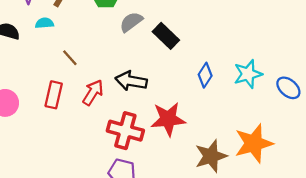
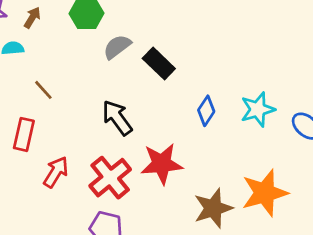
black arrow: (131, 81) -> (117, 118), turned 44
red arrow: (93, 92) -> (56, 172), moved
red cross: (125, 131) -> (110, 178), turned 36

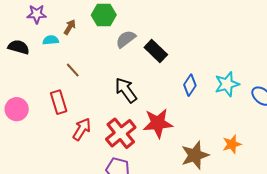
brown arrow: (32, 18) -> (70, 27), moved
red rectangle: (24, 134) -> (59, 102), turned -30
orange star: (265, 193) -> (232, 144), size x0.6

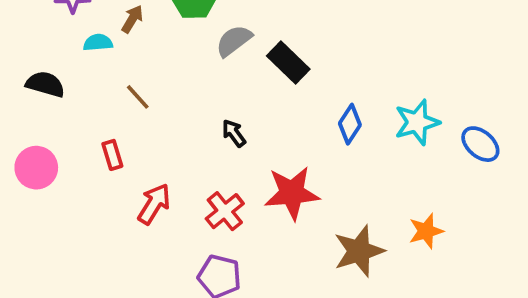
black semicircle: (19, 47) -> (45, 84), moved
black arrow: (126, 90) -> (234, 133), size x0.6
red rectangle: (59, 102) -> (112, 155), size x0.7
red cross: (121, 133) -> (225, 211), size x0.7

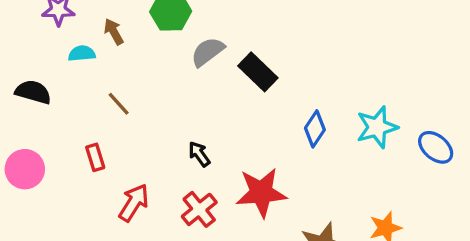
brown arrow: (132, 19) -> (114, 32), turned -60
black arrow: (234, 133) -> (199, 154), moved

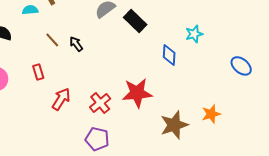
cyan star: (377, 127) -> (194, 34), moved, size x0.7
blue diamond: (315, 129) -> (169, 55), turned -30
black arrow: (199, 154) -> (76, 44), moved

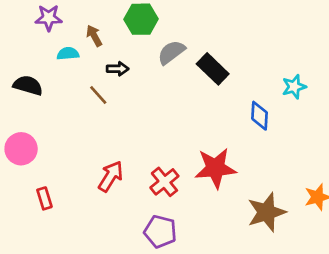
black arrow: (76, 44) -> (118, 69), moved, turned 126
red rectangle: (38, 72) -> (44, 198), moved

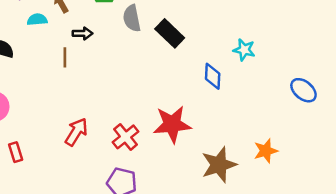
gray semicircle: (171, 52) -> (132, 18), turned -64
cyan star: (294, 87) -> (244, 50), turned 30
brown line: (98, 95) -> (65, 57), turned 42

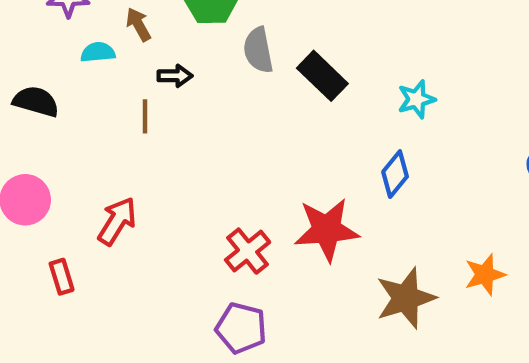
cyan star: (244, 50) -> (416, 99), moved, turned -30
blue diamond: (213, 76) -> (395, 174), moved, turned 36
red arrow: (76, 132) -> (117, 221), moved

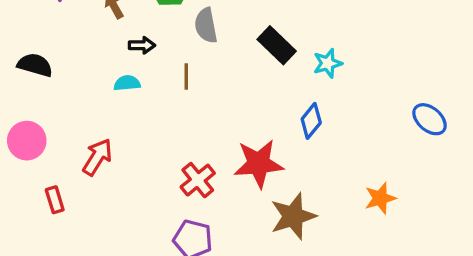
cyan semicircle: (98, 52) -> (127, 83), moved
black rectangle: (322, 76) -> (277, 45), moved
brown line: (145, 116) -> (186, 76), moved
brown star: (406, 298) -> (293, 216), moved

